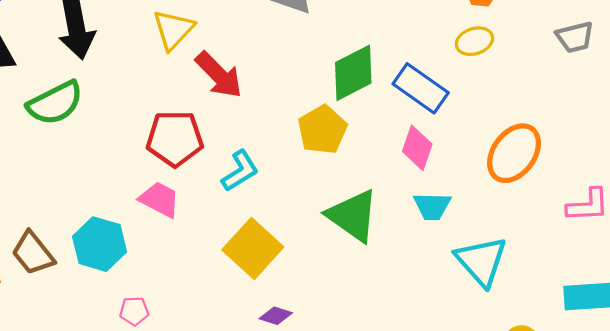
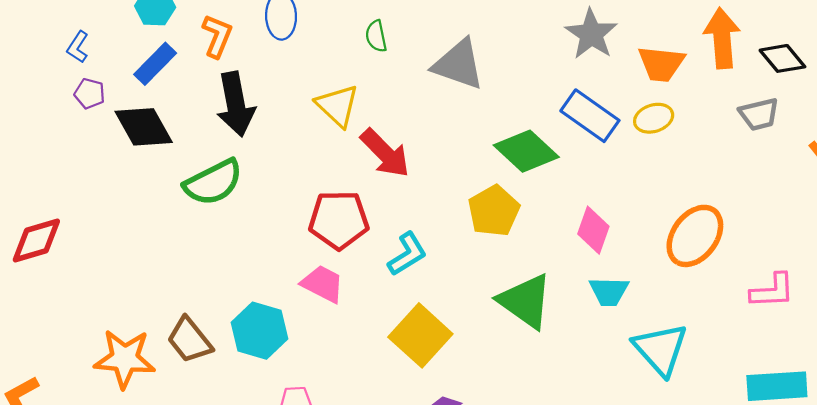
yellow triangle: (173, 30) -> (337, 106), turned -30
green diamond: (353, 73) -> (526, 151), turned 70
blue rectangle: (421, 88) -> (590, 116), moved

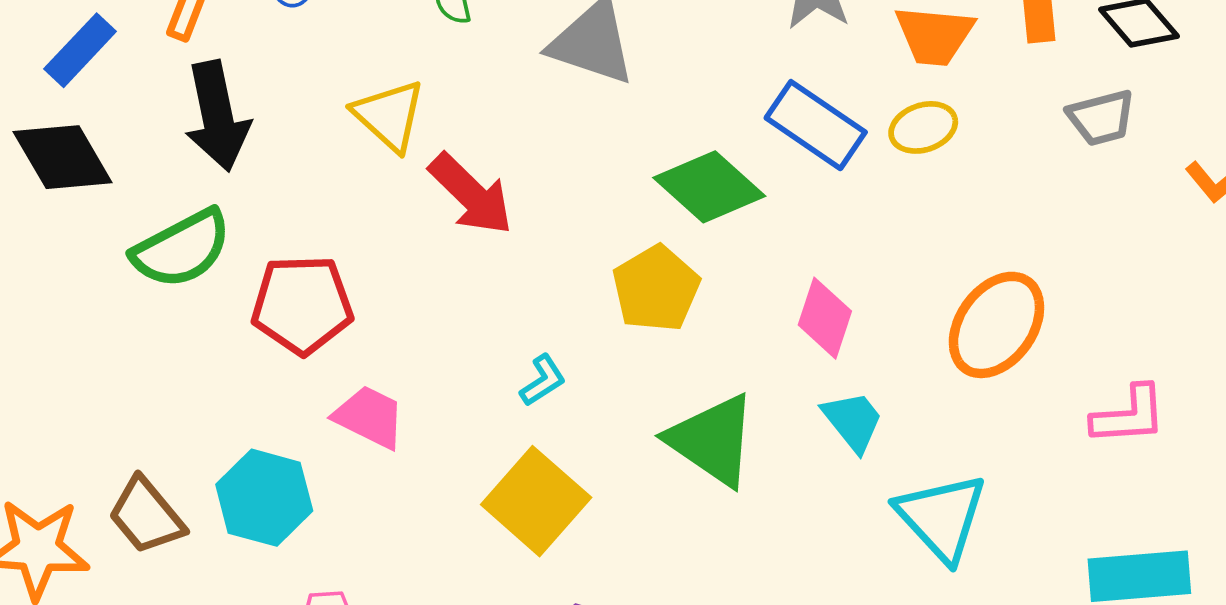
red pentagon: (339, 220) -> (302, 305), moved
cyan L-shape: (407, 254) -> (543, 380), moved, size x0.7
cyan trapezoid: (609, 291) -> (853, 421), turned -129

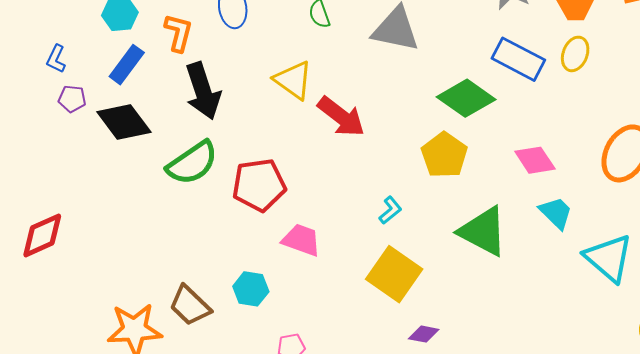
yellow ellipse: (923, 127) -> (575, 54), turned -44
pink diamond: (825, 318) -> (535, 160), turned -45
cyan hexagon: (264, 498) -> (251, 289), size x0.7

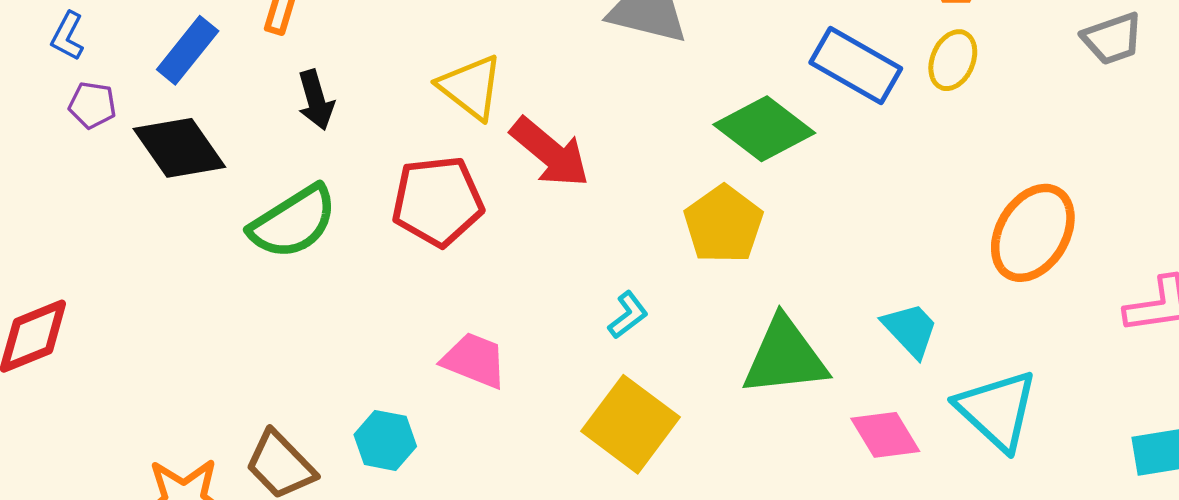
black arrow: (203, 91) -> (316, 100), size x0.6
pink diamond: (535, 160) -> (885, 435), moved
red pentagon: (259, 185) -> (438, 201), moved
green triangle: (483, 231) -> (785, 357), turned -36

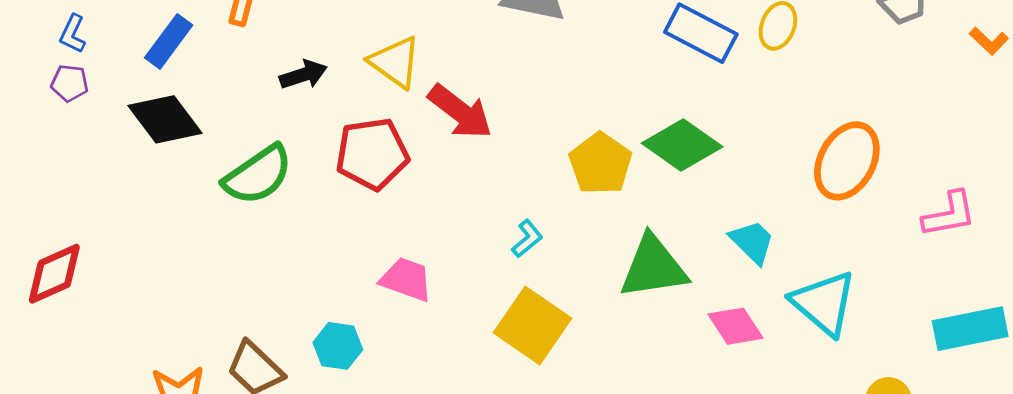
black arrow: (316, 100) -> (303, 75), moved, turned -90
purple pentagon: (92, 105) -> (70, 83), moved
green diamond: (764, 129) -> (682, 145), moved

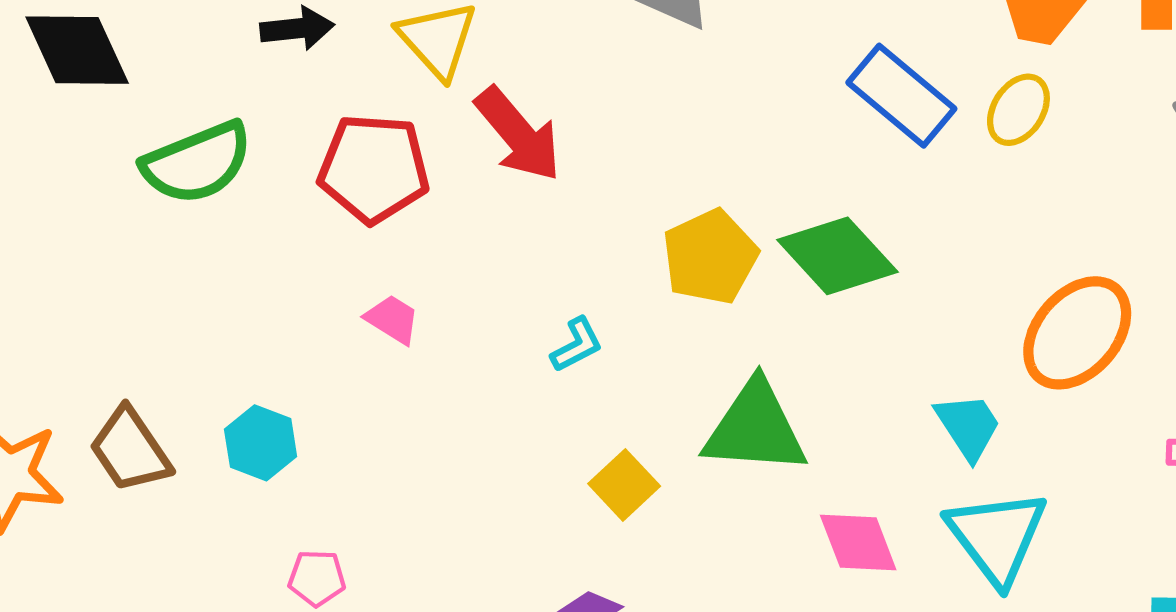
cyan trapezoid: (752, 242) -> (968, 426), moved
pink trapezoid: (406, 279) -> (392, 319), moved, size x0.7
yellow square: (533, 325) -> (624, 485), moved, size x0.6

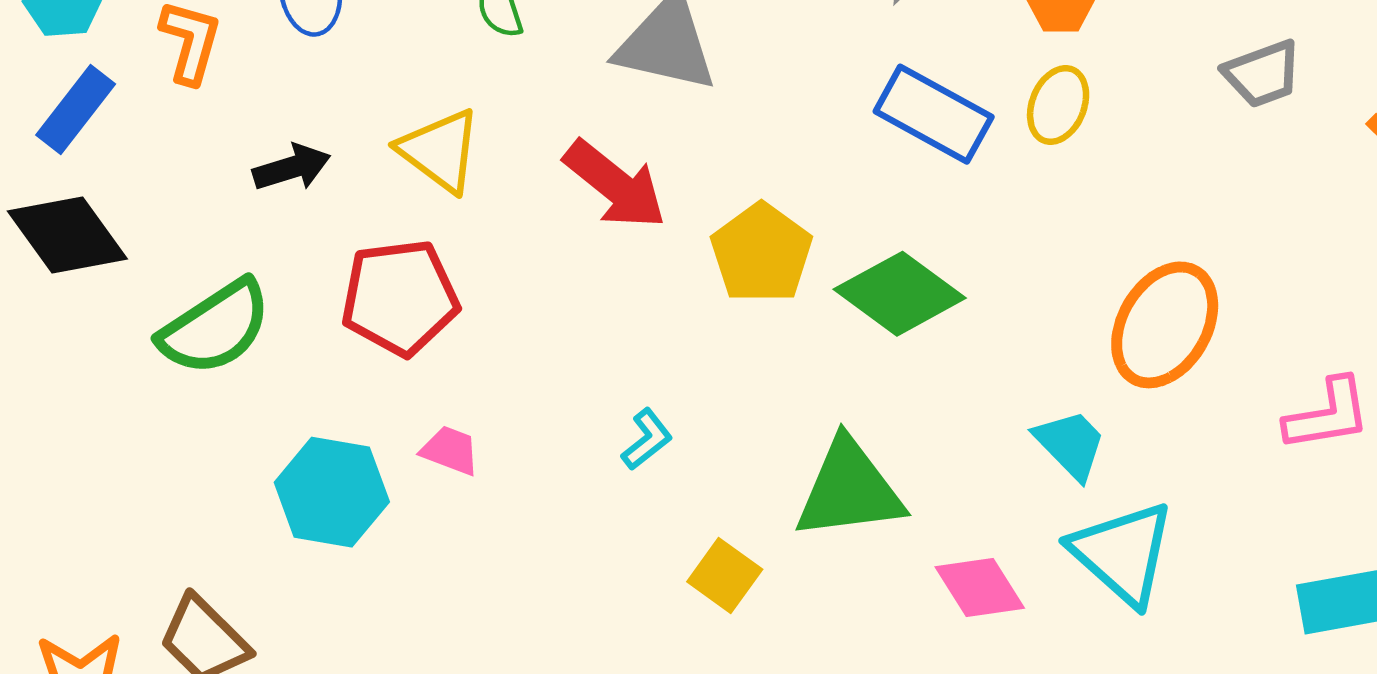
red arrow: (518, 134) -> (615, 185), moved
yellow pentagon: (710, 257) -> (761, 253), moved
cyan hexagon: (261, 443) -> (332, 492), moved, size x1.4

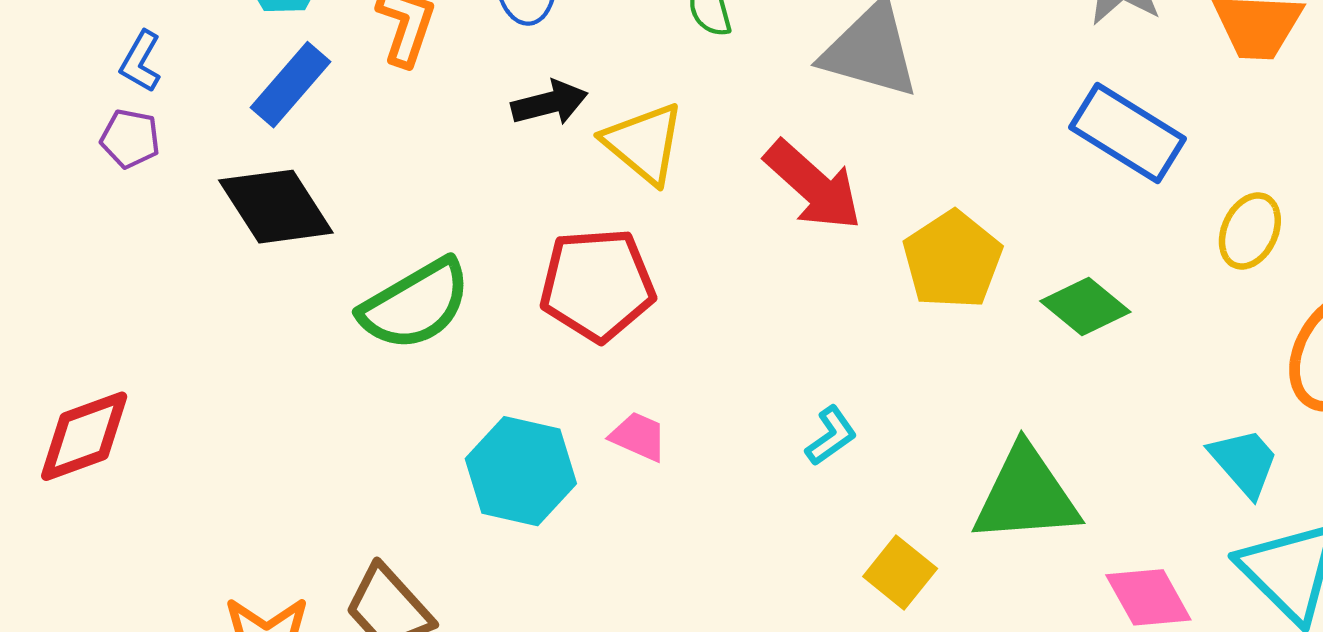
yellow ellipse: (1058, 105) -> (1250, 231), moved
black arrow: (292, 168) -> (550, 103), moved
green diamond: (900, 294) -> (1085, 306), size x0.7

